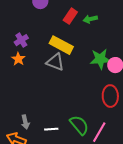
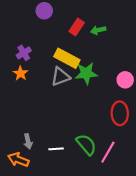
green star: (100, 59) -> (86, 73), moved
gray triangle: (55, 62) -> (60, 77), turned -42

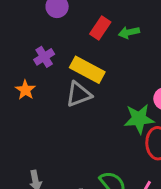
purple cross: (24, 53) -> (44, 57), moved
green star: (86, 73) -> (139, 119), moved

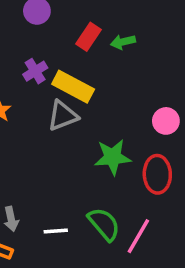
purple cross: (44, 57) -> (35, 71), moved
green star: (139, 119) -> (113, 157), moved

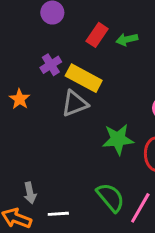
white line: (56, 231) -> (58, 214), moved

